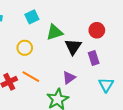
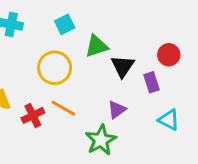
red circle: (97, 30) -> (169, 55), moved
yellow circle: (25, 48) -> (55, 68), size x1.5
cyan triangle: (106, 85) -> (169, 120), turned -35

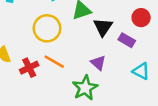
purple rectangle: (151, 82) -> (127, 40), turned -42
purple triangle: (117, 110) -> (98, 63), turned -42

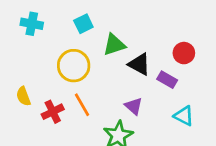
black triangle: (103, 27) -> (139, 64), turned -36
orange line: (54, 62) -> (82, 105), turned 30

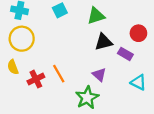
green triangle: (114, 45) -> (96, 16), moved
black triangle: (139, 64) -> (104, 42), turned -42
yellow circle: (74, 66) -> (22, 39), moved

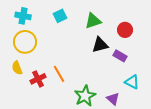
red circle: (138, 33) -> (125, 30), moved
purple triangle: (99, 75) -> (113, 99), moved

